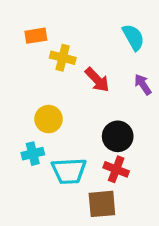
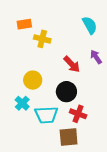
red arrow: (97, 80) -> (72, 64), moved
black circle: (118, 136) -> (66, 92), moved
cyan cross: (33, 154) -> (22, 103), turned -32

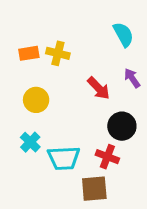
orange rectangle: (24, 24) -> (29, 53), moved
yellow circle: (33, 80) -> (36, 100), moved
black circle: (66, 92) -> (122, 126), moved

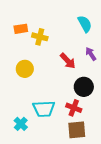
orange rectangle: (29, 53) -> (21, 29), moved
cyan cross: (30, 142) -> (21, 124), moved
brown square: (94, 189) -> (77, 130), moved

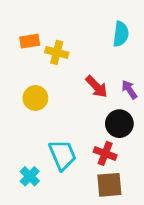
cyan semicircle: (85, 24) -> (121, 34), turned 36
purple arrow: (91, 54) -> (129, 89), moved
cyan trapezoid: (44, 109) -> (62, 155), turned -110

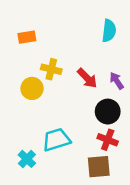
yellow cross: (57, 52) -> (51, 69), moved
red cross: (105, 153) -> (108, 140), moved
cyan trapezoid: (62, 155) -> (56, 140), turned -84

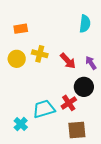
yellow circle: (32, 88) -> (17, 59), moved
red cross: (108, 140) -> (69, 103), moved, turned 35

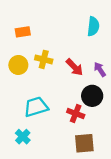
red cross: (69, 103) -> (76, 113), turned -35
cyan trapezoid: (44, 109) -> (36, 107), moved

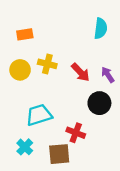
red cross: (76, 113) -> (76, 133), moved
brown square: (84, 143) -> (59, 154), moved

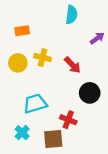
cyan semicircle: (101, 28) -> (71, 15), moved
purple arrow: (108, 75) -> (97, 38), moved, turned 88

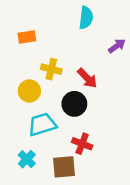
yellow circle: (18, 63) -> (29, 91), moved
black circle: (90, 93) -> (74, 104), moved

